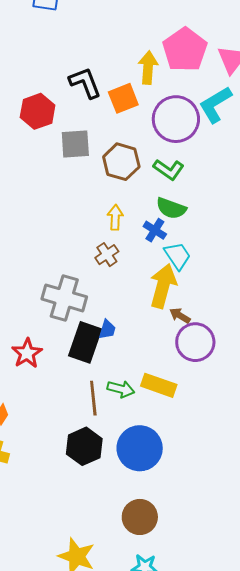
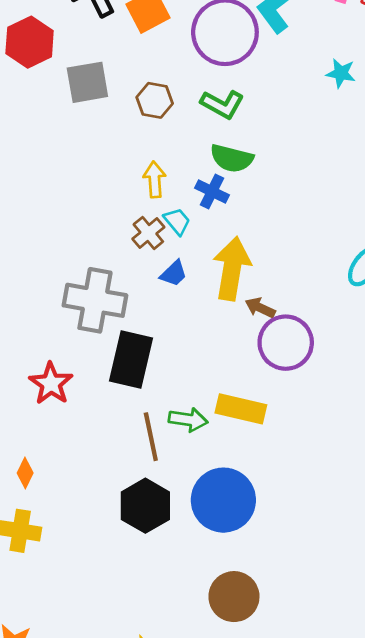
brown hexagon: (121, 162) -> (155, 100), size x0.7
cyan trapezoid: (177, 256) -> (177, 221), moved, size x0.7
blue trapezoid: (107, 329) -> (174, 274), moved, turned 35

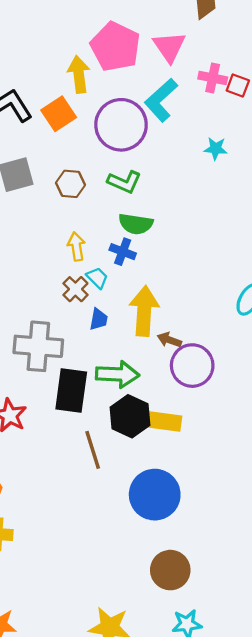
blue trapezoid: (174, 274) -> (99, 319), turned -30
green arrow: (188, 420) -> (117, 374), moved, size x1.4
black hexagon: (145, 506) -> (130, 416), moved

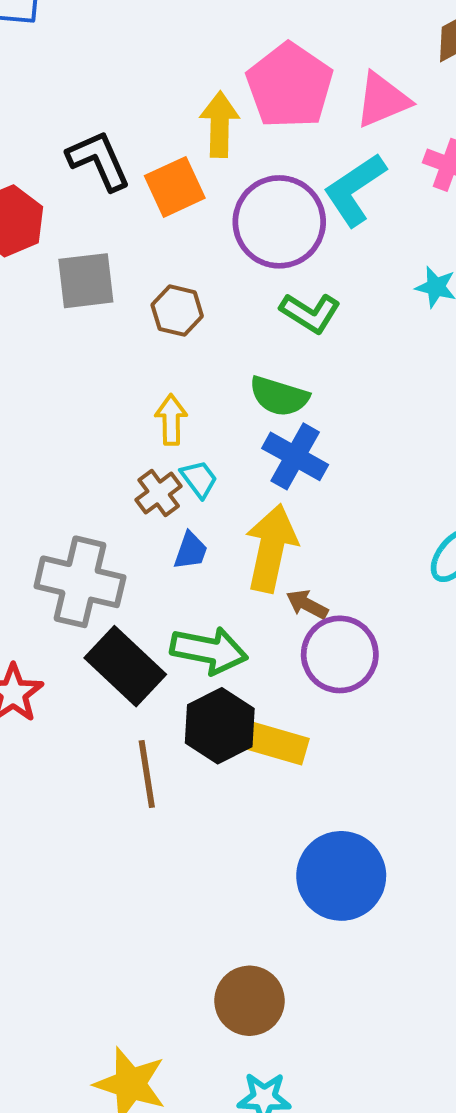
pink triangle: (169, 47) -> (382, 100), turned 33
green L-shape: (124, 182) -> (310, 313), moved
blue cross: (123, 252) -> (295, 456), moved, size x1.4
black rectangle: (71, 390) -> (125, 666), turned -63
blue circle: (155, 495) -> (341, 876), moved

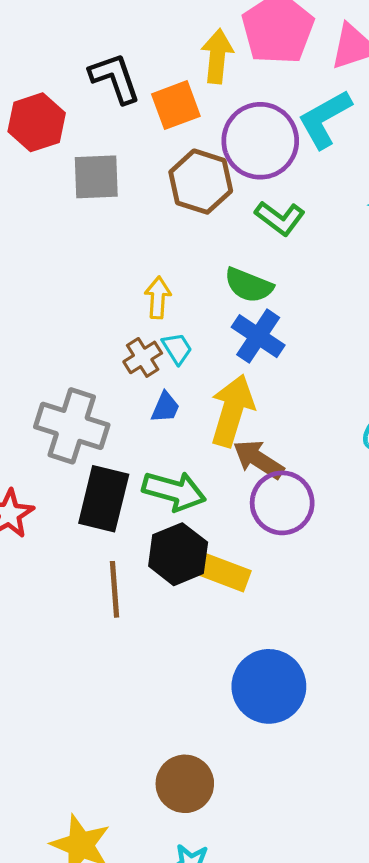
brown hexagon: (177, 311) -> (201, 182), moved, size x1.5
brown arrow: (307, 604) -> (258, 459), size x1.5
black rectangle: (125, 666) -> (104, 499), turned 56

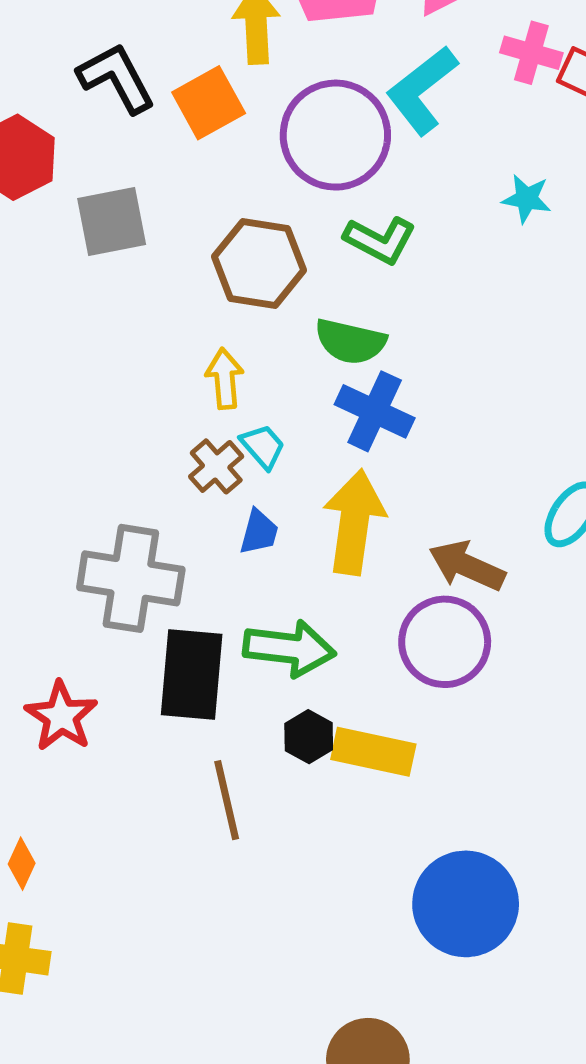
brown hexagon: (201, 182) -> (259, 263), moved
brown arrow: (258, 459) -> (467, 566), moved
black hexagon: (178, 554) -> (309, 737), size x0.6

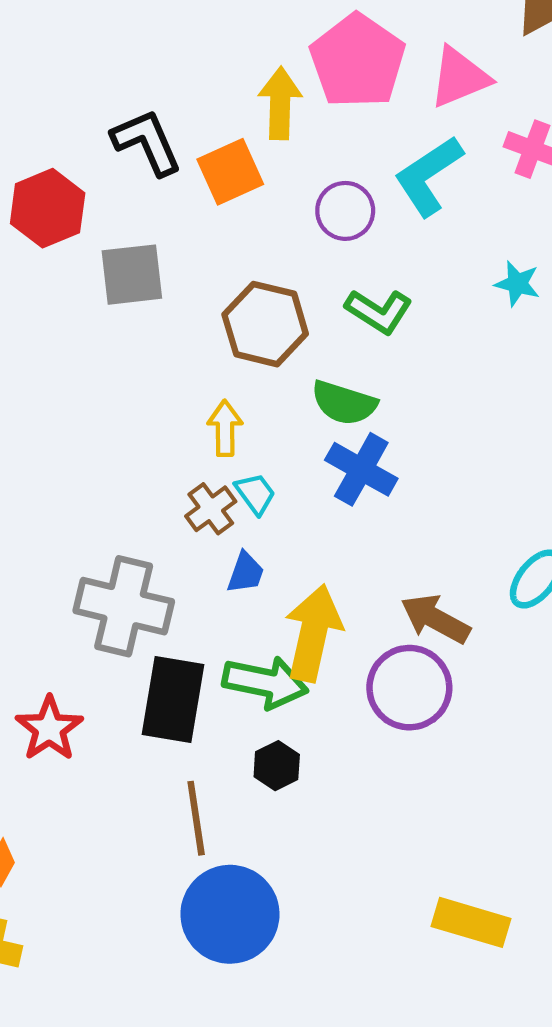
purple circle: (335, 135) -> (345, 211), size x0.6
yellow arrow: (354, 522) -> (313, 633), moved
yellow rectangle: (373, 752) -> (471, 922), moved
blue circle: (466, 904) -> (230, 914), moved

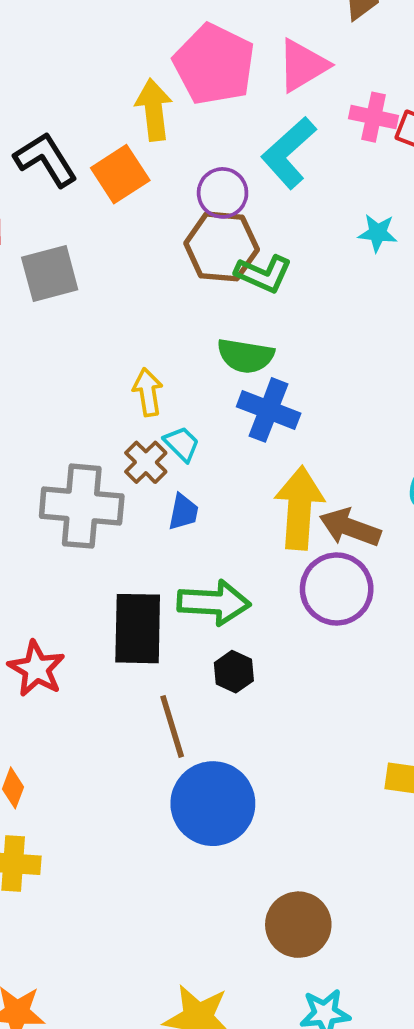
brown hexagon: (265, 324) -> (222, 246), moved
gray cross: (124, 606) -> (82, 506), moved
yellow arrow: (313, 633) -> (299, 508), moved

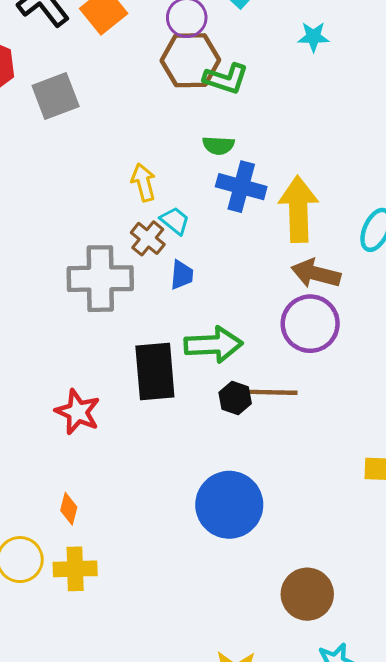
green semicircle: (246, 356) -> (218, 145), size x0.7
yellow arrow: (299, 508) -> (298, 209), moved
brown line: (172, 726) -> (272, 392), moved, turned -66

